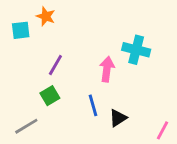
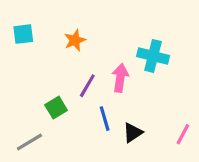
orange star: (46, 16) -> (75, 40), moved, turned 30
purple line: (55, 65) -> (87, 86), moved
pink line: (163, 130) -> (183, 134), moved

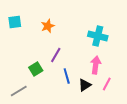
pink arrow: (120, 78) -> (96, 65), moved
pink line: (183, 134) -> (107, 84), moved

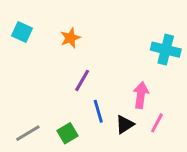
cyan square: (15, 22) -> (22, 32), turned 32
cyan cross: (98, 36) -> (166, 50), moved
green square: (36, 69) -> (67, 133), moved

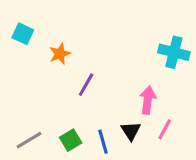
orange star: (70, 38) -> (60, 54), moved
blue line: (98, 111) -> (103, 142), moved
black triangle: (125, 124) -> (131, 131), turned -30

